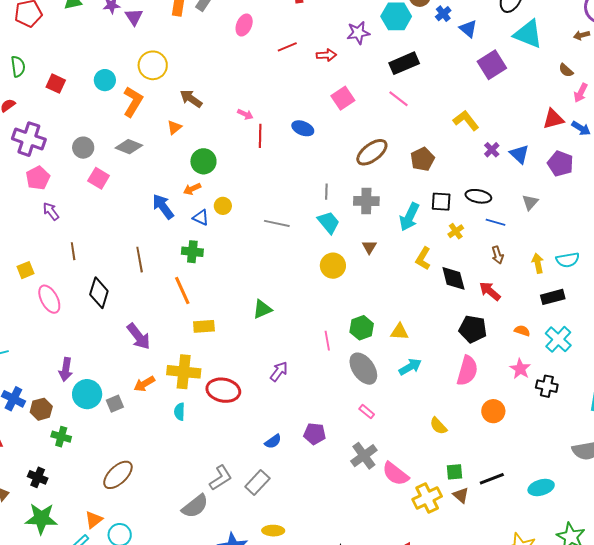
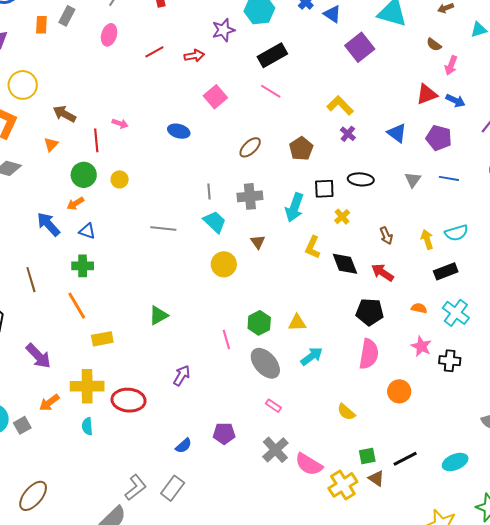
red line: (260, 136) -> (96, 140), moved
purple cross: (492, 150) -> (348, 134), moved
brown ellipse: (372, 152) -> (250, 147), size x0.7
yellow circle: (223, 206) -> (120, 179), moved
blue line: (496, 222) -> (449, 178), moved

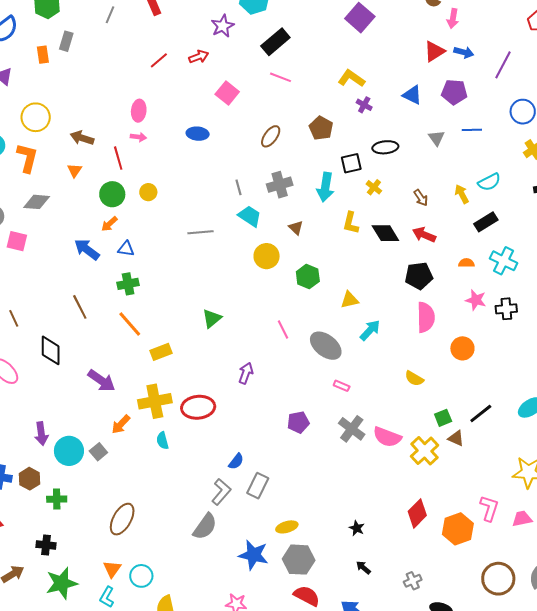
pink ellipse: (109, 35) -> (139, 111), moved
green hexagon: (259, 323) -> (308, 276), moved
blue semicircle: (184, 446) -> (236, 461), moved

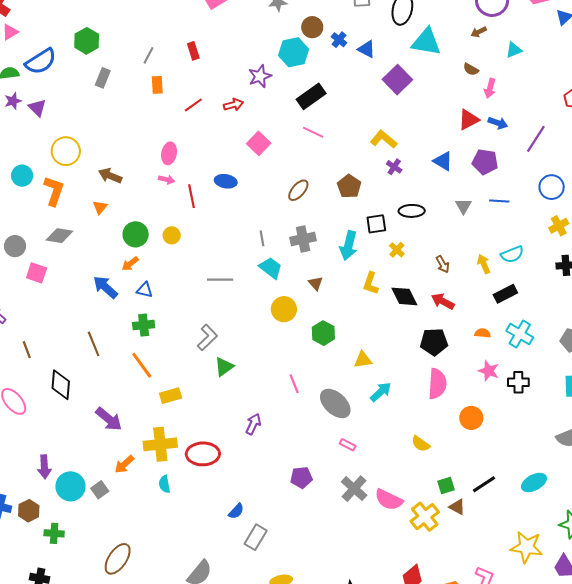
orange rectangle: (43, 55) -> (157, 85), moved
red line: (118, 158) -> (191, 196), moved
gray L-shape: (221, 492) -> (207, 338), moved

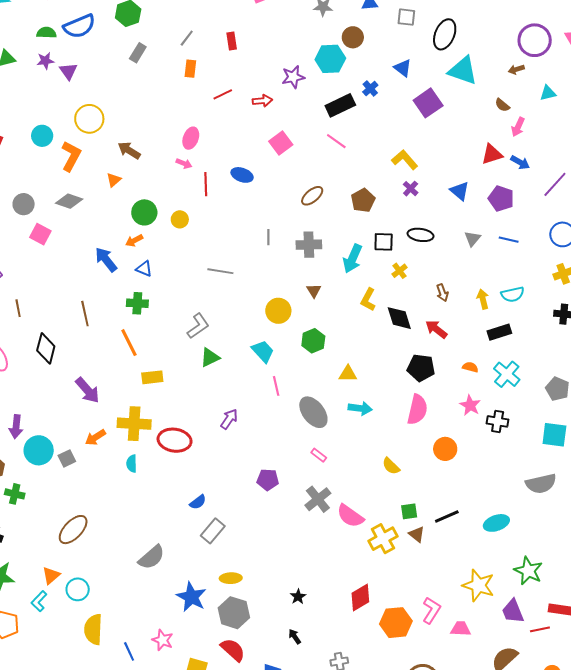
blue cross: (339, 40) -> (370, 89), moved
cyan trapezoid: (271, 268) -> (263, 351), moved
cyan arrow: (381, 392) -> (360, 408), turned 40

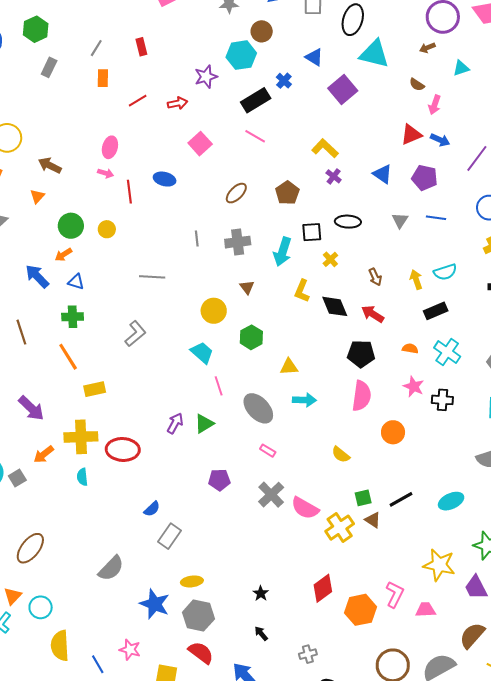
green triangle: (210, 358) -> (204, 424), moved

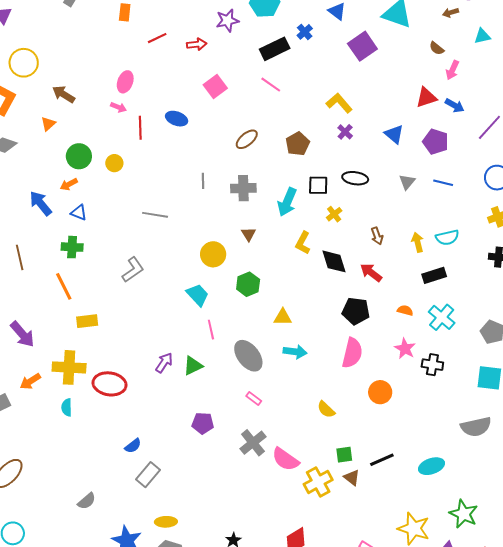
gray semicircle: (111, 568) -> (87, 501), size x0.7

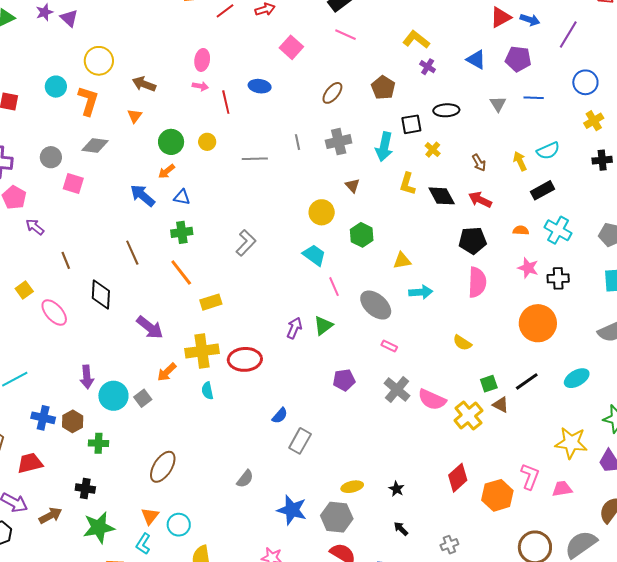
gray line: (155, 215) -> (255, 159), moved
orange circle: (380, 392) -> (538, 323), moved, size x1.6
yellow ellipse: (166, 522) -> (352, 487), moved

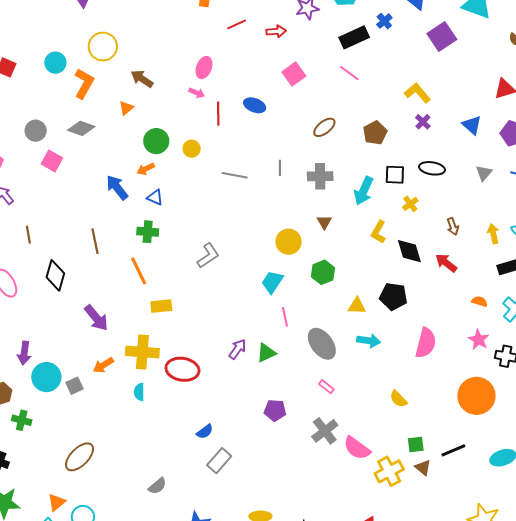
black pentagon: (473, 241) -> (393, 296), moved
cyan trapezoid: (314, 255) -> (272, 282), turned -105

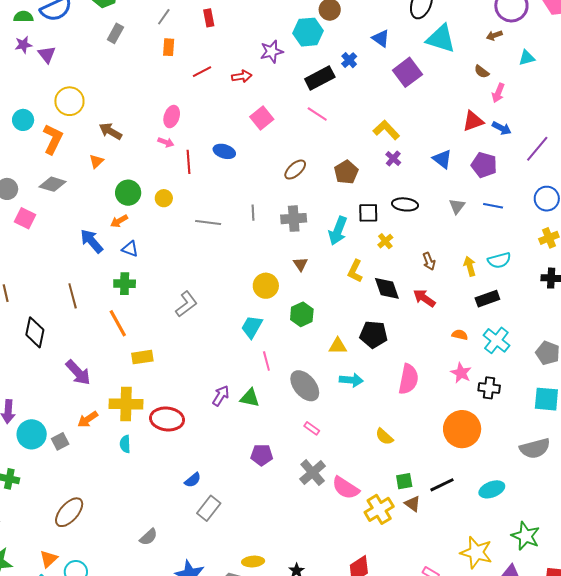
green triangle: (266, 353) -> (250, 398), turned 40

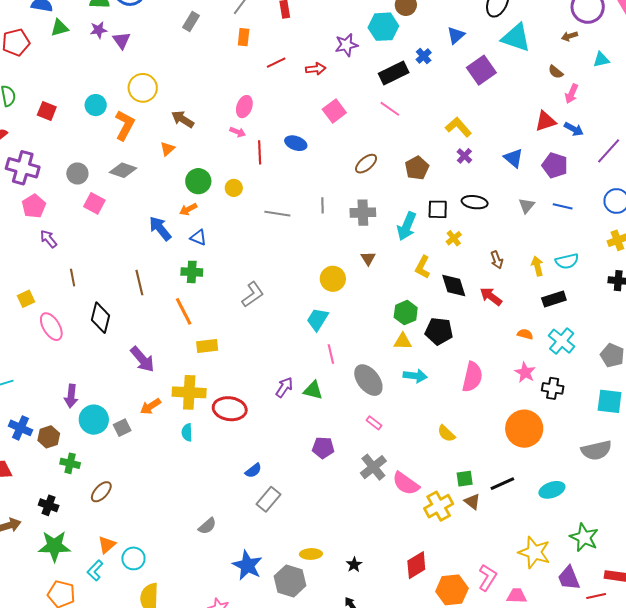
blue triangle: (381, 38) -> (456, 35), turned 42
green hexagon: (302, 314) -> (406, 313), moved
brown ellipse: (69, 512) -> (101, 492), moved, size x0.7

